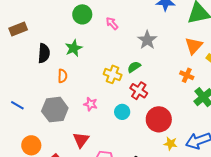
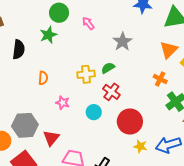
green star: (74, 48) -> (48, 35), moved
yellow cross: (113, 74) -> (86, 74), turned -30
orange semicircle: (62, 76) -> (43, 78), moved
gray hexagon: (55, 110) -> (25, 125), moved

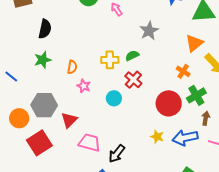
green star: (48, 35) -> (43, 60), moved
orange semicircle: (43, 78) -> (72, 67), moved
red circle: (130, 122) -> (169, 103), moved

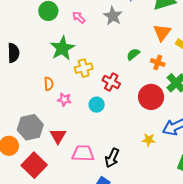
gray star: (149, 31) -> (113, 16), moved
green semicircle: (132, 56) -> (133, 54), moved
green star: (43, 60) -> (62, 48), moved, size x1.4
yellow star: (157, 137) -> (149, 140), moved

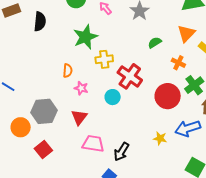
black semicircle: (13, 53) -> (40, 22), moved
green semicircle: (133, 54) -> (155, 43), moved
red cross: (111, 82) -> (130, 76), size x1.4
red triangle: (58, 136) -> (79, 117), moved
red square: (34, 165) -> (43, 149), size x0.7

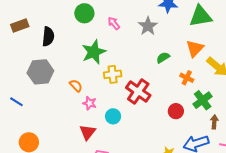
orange semicircle: (68, 71) -> (76, 86), turned -48
red circle: (168, 96) -> (176, 111), size x0.6
cyan circle: (113, 97) -> (113, 116), moved
gray hexagon: (44, 111) -> (40, 72), moved

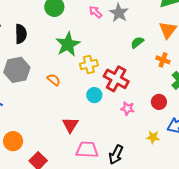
pink arrow: (114, 23) -> (95, 12), moved
pink star: (90, 103) -> (128, 108), moved
red circle: (176, 111) -> (159, 102), moved
cyan circle: (113, 116) -> (94, 95), moved

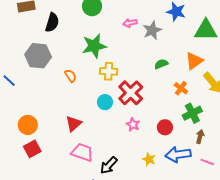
pink arrow: (95, 12) -> (130, 23), turned -72
orange circle: (13, 141) -> (28, 125), moved

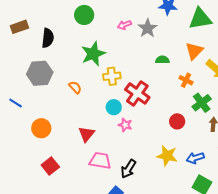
green semicircle: (161, 64) -> (162, 60), turned 32
orange circle: (28, 125) -> (41, 128), moved
pink star: (133, 125) -> (125, 125), moved
blue arrow: (178, 154) -> (195, 158), moved, size x0.7
yellow star: (149, 159) -> (167, 156), size x1.5

